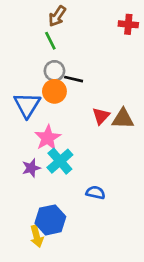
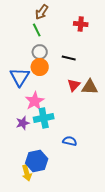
red cross: (128, 24) -> (81, 24), moved
black line: (74, 79) -> (69, 58), moved
cyan cross: (60, 161) -> (44, 118), turned 30

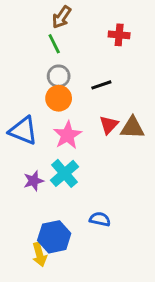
black line: (69, 58) -> (101, 85), turned -32
blue triangle: (20, 77) -> (23, 131), moved, turned -40
pink star: (35, 101) -> (67, 135), moved
cyan cross: (44, 118) -> (64, 173), turned -30
blue semicircle: (70, 141) -> (100, 219), moved

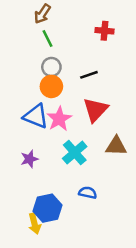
brown arrow: (62, 17) -> (42, 14), moved
red triangle: (109, 125) -> (95, 110), size x1.5
brown triangle: (132, 128) -> (116, 146), moved
blue triangle: (23, 131) -> (36, 116), moved
cyan cross: (64, 173) -> (75, 152), moved

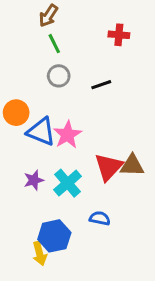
orange circle: (51, 86) -> (16, 113), moved
red triangle: (95, 110) -> (109, 167), moved
cyan cross: (75, 152) -> (67, 183), moved

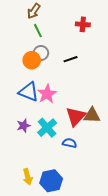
orange circle: (16, 113) -> (32, 60), moved
blue semicircle: (100, 218) -> (70, 143), moved
blue hexagon: (54, 236) -> (51, 181), moved

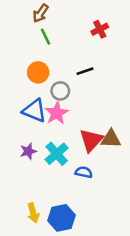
red cross: (83, 24) -> (100, 29), turned -32
gray circle: (41, 53) -> (60, 91), moved

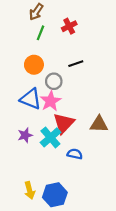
red cross: (100, 29) -> (69, 26), moved
green line: (46, 37) -> (41, 33), turned 48
red triangle: (91, 140) -> (64, 123), moved

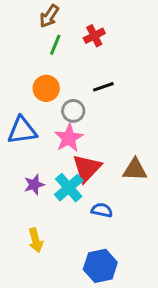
blue triangle: (31, 99) -> (22, 130), moved, turned -30
yellow arrow: (30, 190) -> (36, 240), moved
blue hexagon: (55, 195) -> (100, 266), moved

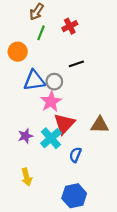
orange circle: (46, 88) -> (18, 52), moved
blue triangle: (22, 130) -> (34, 80), moved
blue semicircle: (102, 210) -> (75, 155), turned -80

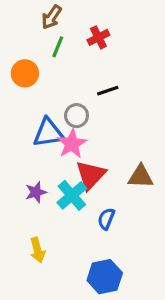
blue triangle: (34, 80) -> (48, 133), moved

